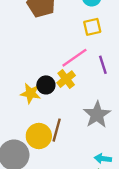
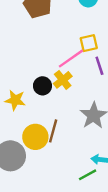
yellow square: (92, 27) -> (89, 43), moved
yellow star: (31, 93) -> (15, 100), moved

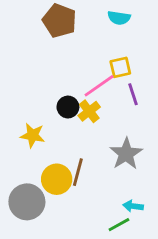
black circle: (42, 86) -> (68, 107), moved

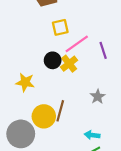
yellow square: (120, 67) -> (60, 27), moved
gray star: (126, 154) -> (98, 97), size x0.6
cyan arrow: (133, 206) -> (92, 135), moved

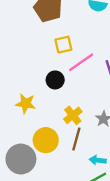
yellow cross: (69, 64) -> (73, 115), moved
brown line: (60, 111) -> (76, 139), moved

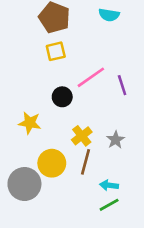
yellow square: (63, 45) -> (56, 51), moved

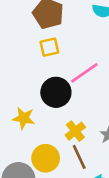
black circle: (62, 97) -> (56, 92), size x1.5
brown line: (86, 162) -> (79, 157), turned -40

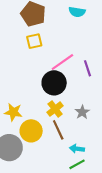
black circle: (56, 92) -> (54, 83), moved
yellow star: (24, 118) -> (13, 112), moved

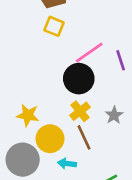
yellow square: (34, 41) -> (54, 26), turned 35
cyan arrow: (77, 149) -> (67, 164), moved

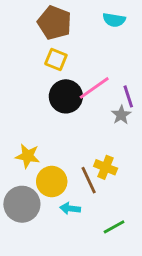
black circle: (79, 79) -> (66, 96), moved
yellow cross: (80, 111) -> (106, 167), moved, turned -30
gray star: (114, 115) -> (121, 115), moved

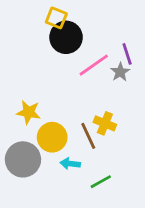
pink line: (94, 88) -> (94, 65), moved
black circle: (66, 96) -> (66, 37), moved
green line: (114, 227) -> (101, 182), moved

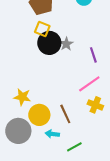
pink line: (94, 65) -> (89, 84), moved
gray star: (120, 72) -> (66, 44), moved
yellow cross: (105, 123) -> (95, 105), moved

